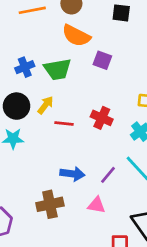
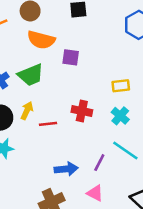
pink triangle: (96, 205) -> (95, 193), turned 30

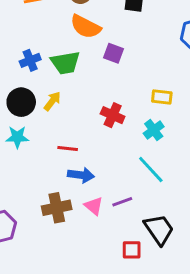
red line: (48, 124) -> (68, 149), moved
purple line: (99, 163) -> (122, 202), moved, turned 30
pink triangle: (95, 193) -> (94, 206), moved

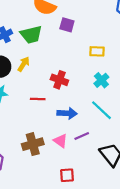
yellow rectangle: (162, 97) -> (97, 51), moved
red cross: (113, 115) -> (59, 80), moved
blue arrow: (81, 175) -> (67, 113), moved
red square: (132, 250) -> (67, 175), moved

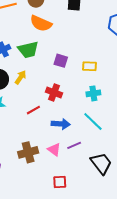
purple square: (67, 25) -> (61, 61), moved
cyan cross: (101, 80) -> (93, 93), turned 32
red line: (38, 99) -> (33, 110), turned -32

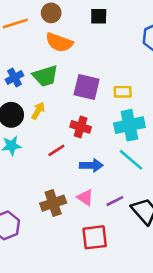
purple square: (61, 61) -> (87, 87), size x1.5
cyan cross: (93, 93) -> (129, 125), size x1.6
purple line: (74, 145) -> (115, 201), moved
red square: (60, 182) -> (95, 237), size x1.5

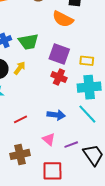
orange semicircle: (59, 42) -> (63, 19), moved
red cross: (81, 127) -> (59, 77), moved
red line: (56, 150) -> (21, 119), moved
brown cross: (53, 203) -> (20, 154), moved

